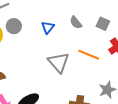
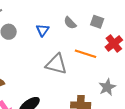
gray triangle: (59, 62) -> (56, 64), turned -30

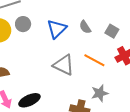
blue triangle: (43, 30) -> (57, 29), size x1.5
gray star: (107, 87) -> (100, 93), moved

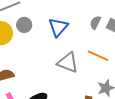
gray semicircle: (85, 27) -> (95, 23), moved, turned 64

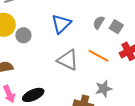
gray circle: (24, 25) -> (23, 35), moved

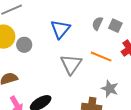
gray triangle: (68, 60) -> (71, 64), turned 45
gray star: (104, 89) -> (110, 89), turned -30

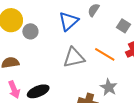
gray semicircle: (97, 24) -> (94, 10), moved
gray triangle: (71, 64) -> (74, 58), turned 35

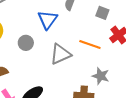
gray circle: (30, 31) -> (26, 43), moved

